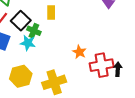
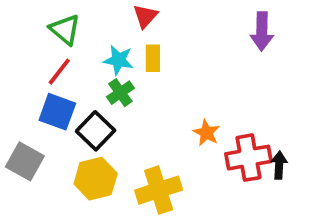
black square: (21, 21) -> (96, 131), moved
green cross: (34, 31) -> (120, 93), turned 32
cyan star: (28, 43) -> (119, 60), moved

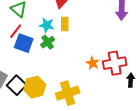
blue square: (57, 112) -> (24, 43), moved
black square: (96, 131) -> (17, 85), moved
red cross: (248, 158) -> (115, 63), moved

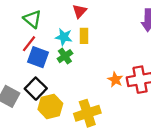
black square: (17, 85) -> (36, 89), moved

